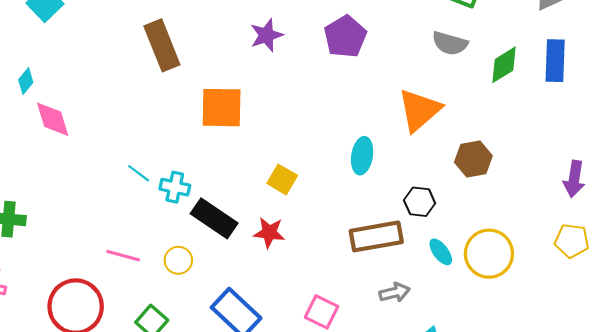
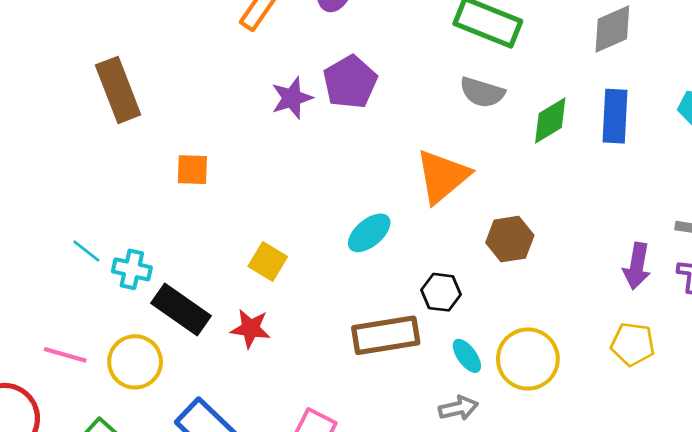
purple star: (266, 35) -> (292, 98), moved
orange square: (222, 108) -> (192, 170), size x0.6
cyan ellipse: (362, 156) -> (369, 233), turned 40
yellow circle: (178, 260) -> (135, 362), size x1.5
gray arrow: (395, 292) -> (458, 408), moved

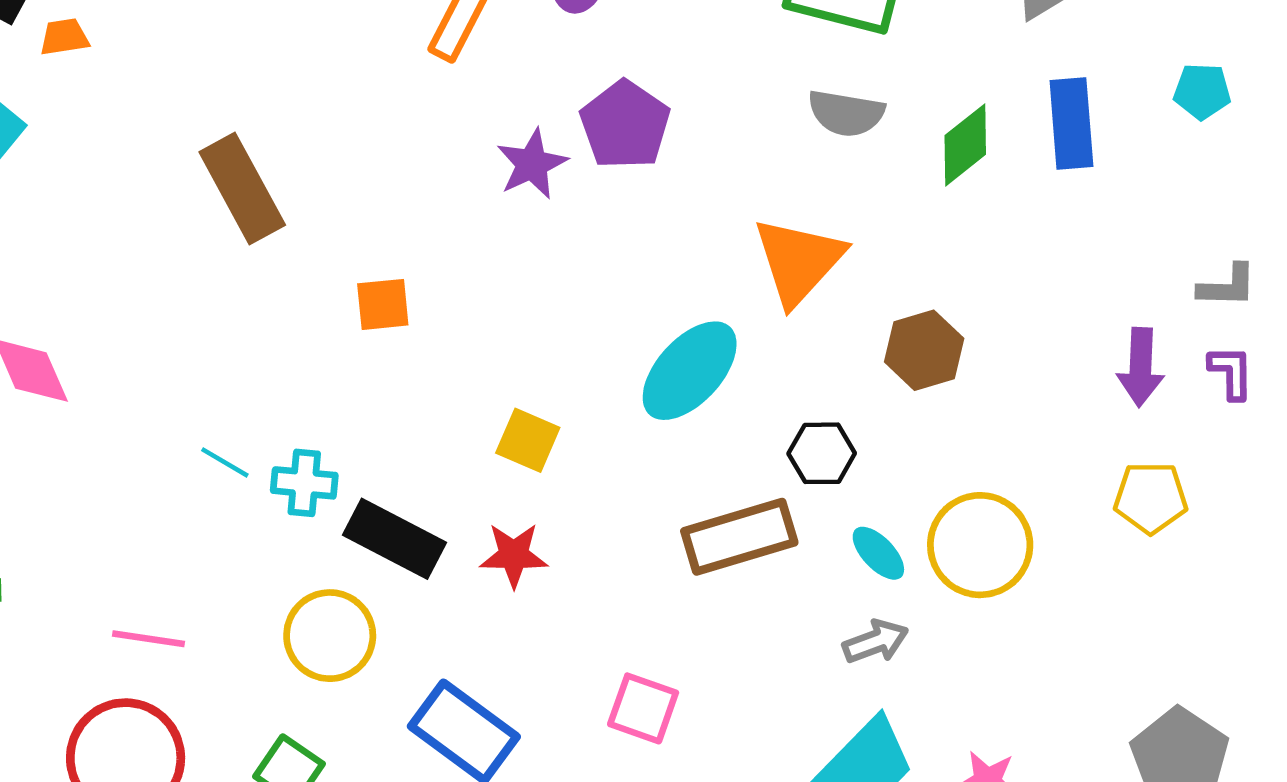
cyan ellipse: (369, 233) -> (690, 371), size x1.4
pink line: (65, 355) -> (148, 639), moved

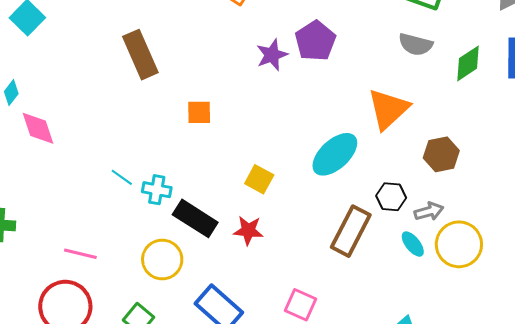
brown rectangle: (739, 537) -> (351, 231), turned -51
gray arrow: (876, 642) -> (429, 211), moved

